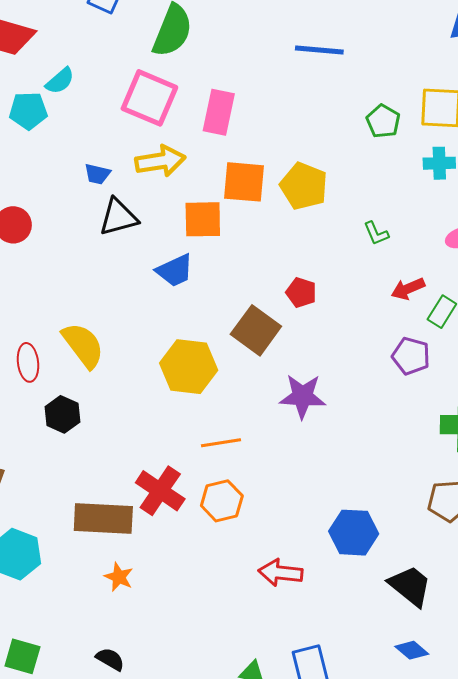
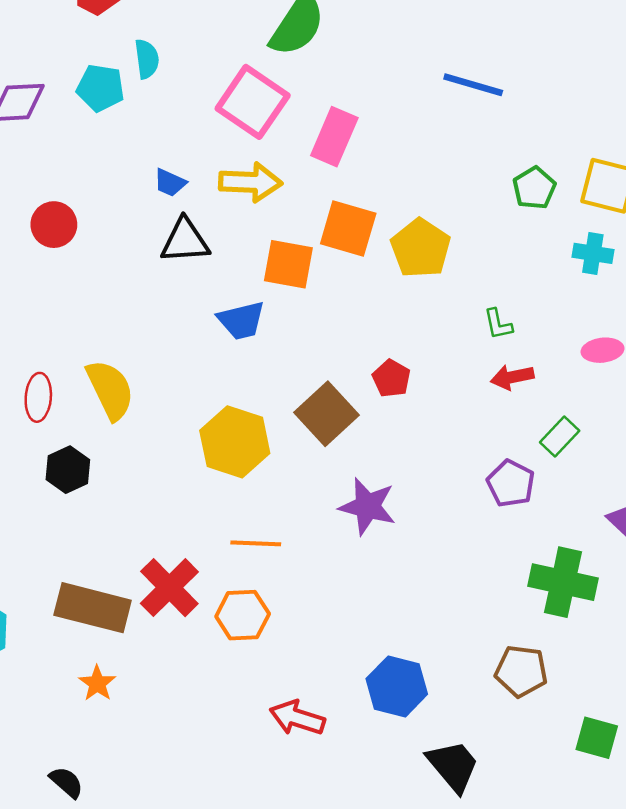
cyan semicircle: (60, 81) -> (147, 59), turned -68
red arrow: (408, 289) -> (512, 377), moved

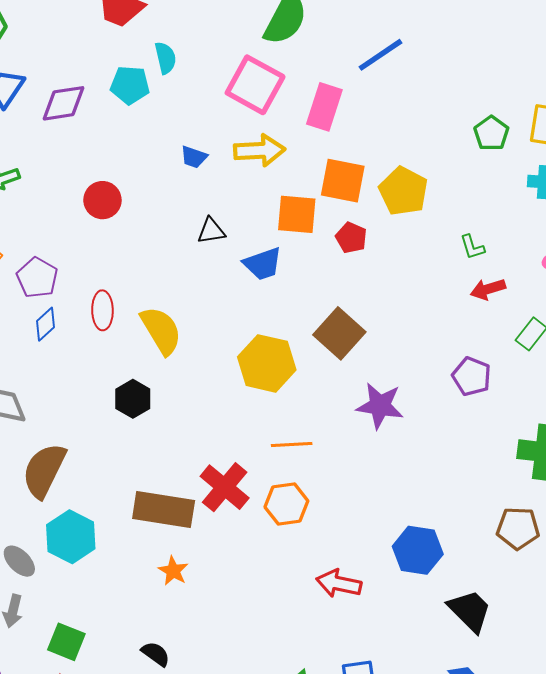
blue line: (473, 85) -> (381, 55), moved, turned -45
black triangle: (185, 241) -> (211, 231), moved, size x0.7
red pentagon: (391, 378) -> (351, 238), moved
red ellipse: (38, 397) -> (102, 310), moved
purple pentagon: (511, 483) -> (472, 376), moved

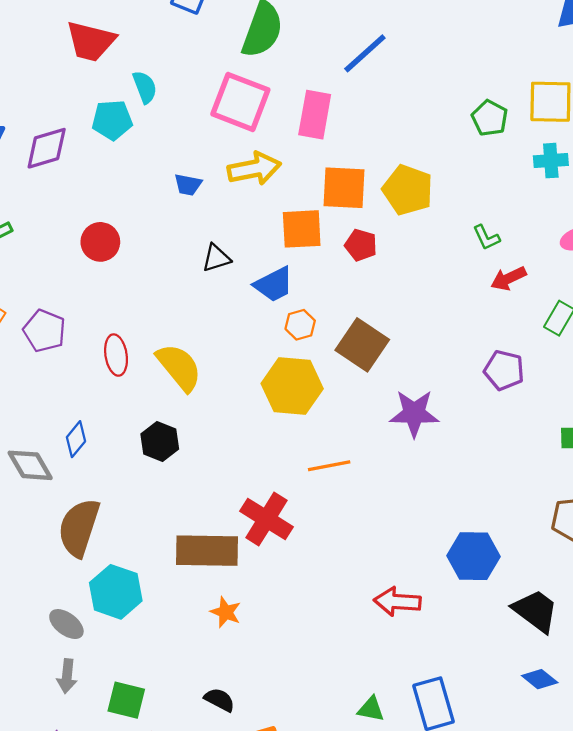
blue diamond: (45, 324) -> (76, 439), moved
orange hexagon: (286, 504) -> (300, 325), moved, size x0.7

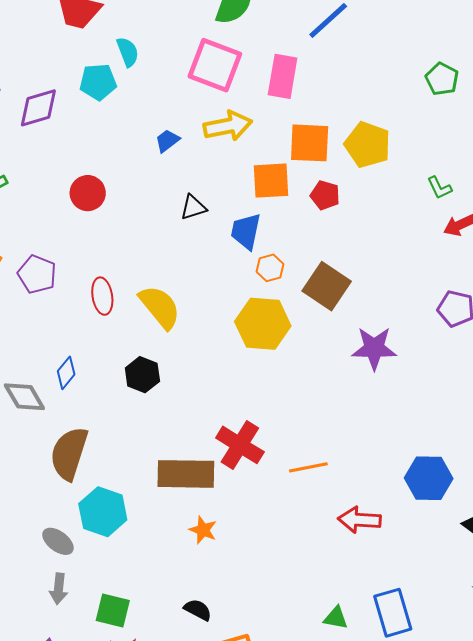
blue trapezoid: (188, 185) -> (167, 141), turned 132
blue trapezoid: (274, 284) -> (246, 231), turned 129
orange line: (329, 466) -> (308, 467), moved

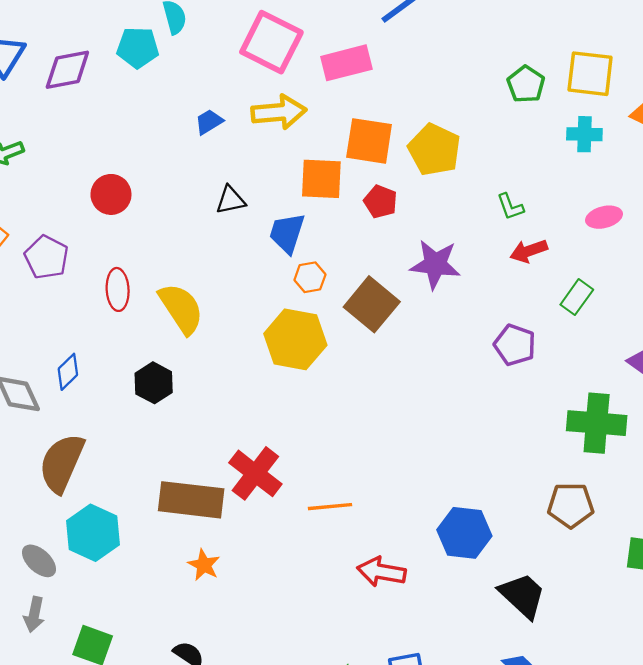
pink rectangle: (283, 76) -> (346, 63), turned 60
red circle: (88, 193) -> (111, 194), moved
purple star: (374, 348) -> (435, 264), moved

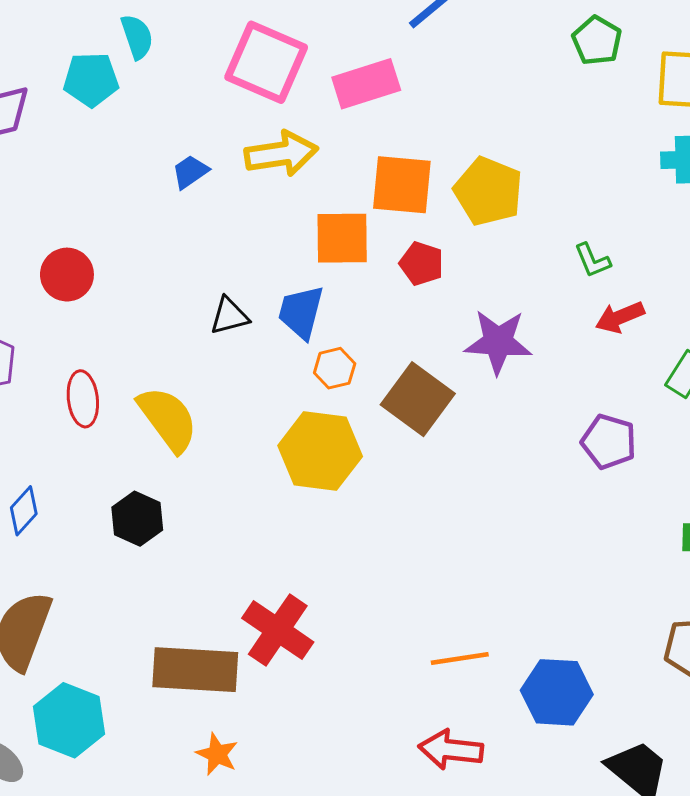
green pentagon: (526, 84) -> (597, 41), moved
black triangle: (231, 200) -> (229, 316), moved
orange line: (330, 507) -> (460, 659), moved

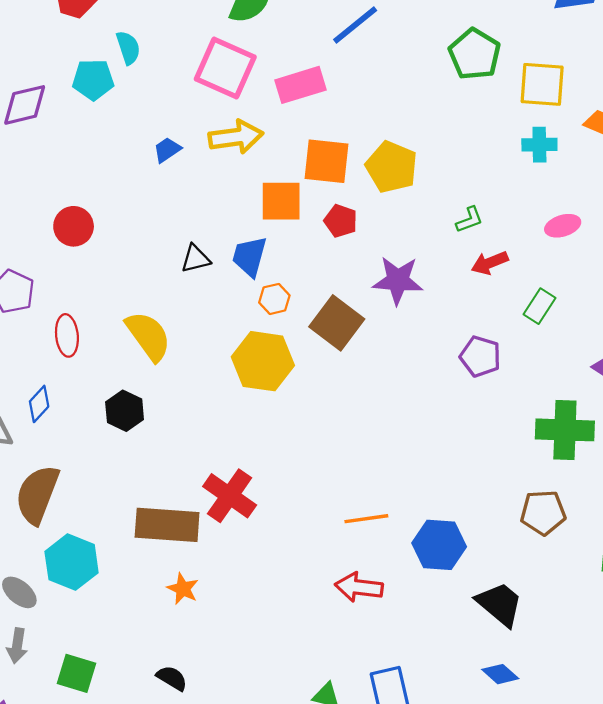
green pentagon: (597, 41) -> (475, 54), size x1.4
green L-shape: (592, 260) -> (469, 220), turned -88
red ellipse: (83, 399) -> (67, 335), moved

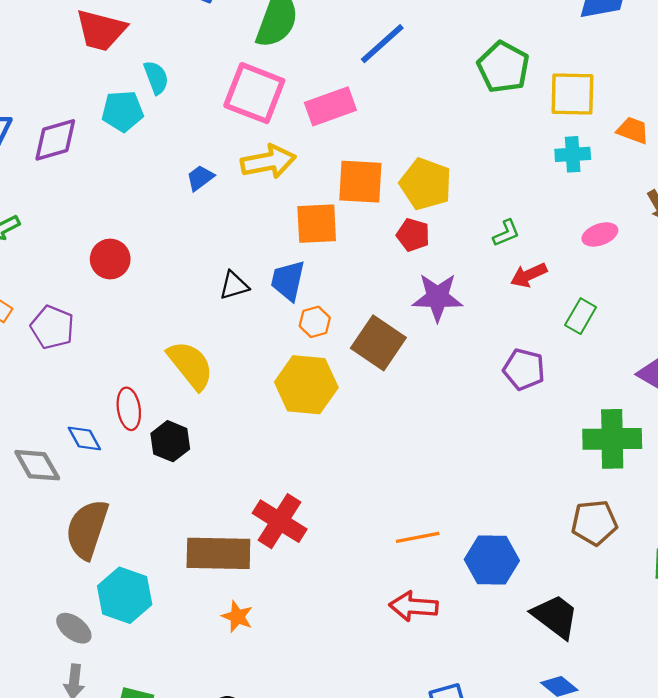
red pentagon: (341, 221) -> (413, 235), moved
red ellipse: (67, 335) -> (129, 409), moved
blue diamond: (39, 404) -> (84, 439), turned -69

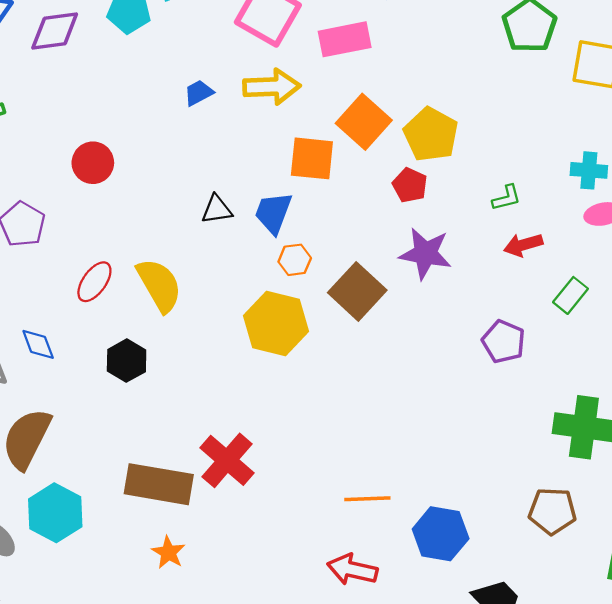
cyan cross: (573, 154) -> (589, 170), moved
orange square: (360, 182) -> (364, 122), turned 30
red ellipse: (129, 409) -> (94, 282), moved, turned 36

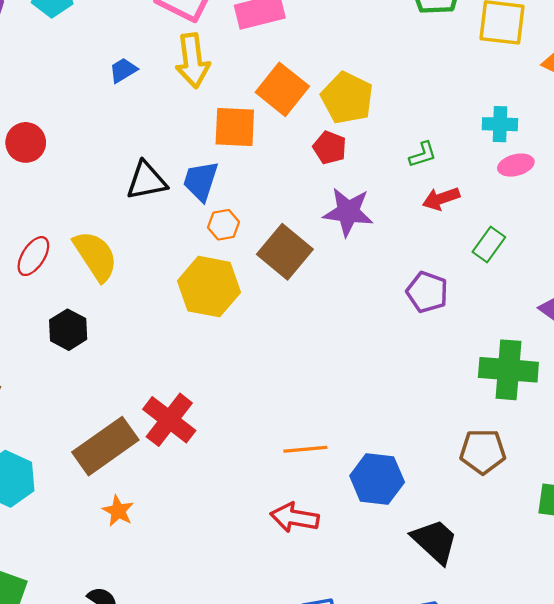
yellow arrow: (272, 87) -> (193, 61), turned 88
black triangle: (217, 209) -> (146, 181), size x1.4
brown rectangle: (159, 484) -> (105, 446), turned -42

